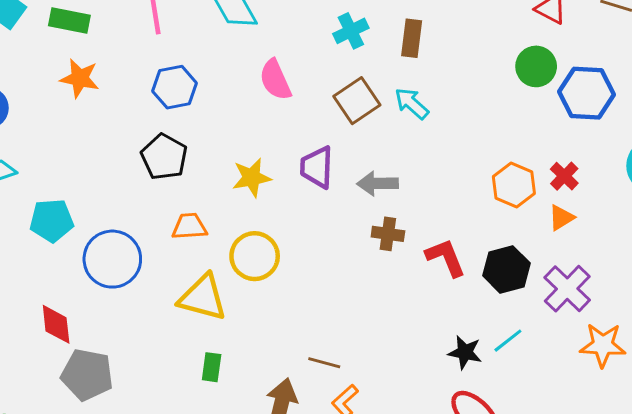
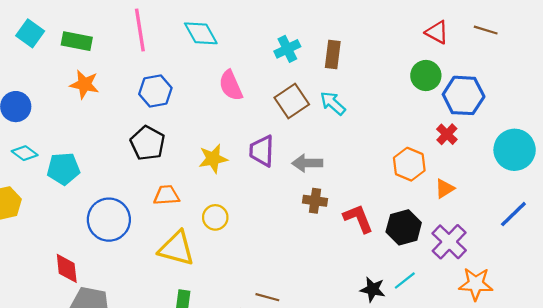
red cross: (564, 176) -> (447, 134), moved
cyan pentagon: (52, 221) -> (63, 169), moved
yellow circle: (255, 256) -> (215, 217), size x0.7

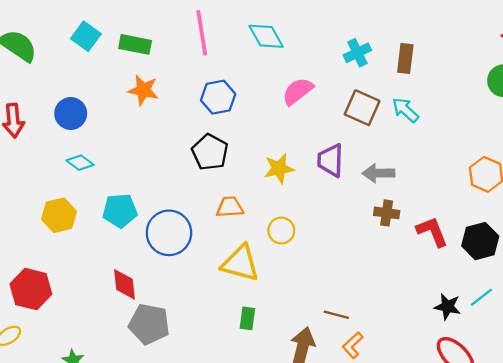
pink semicircle: (231, 85) -> (298, 91), turned 76
brown square: (292, 101) -> (362, 108), turned -32
cyan pentagon: (63, 169) -> (120, 211), moved

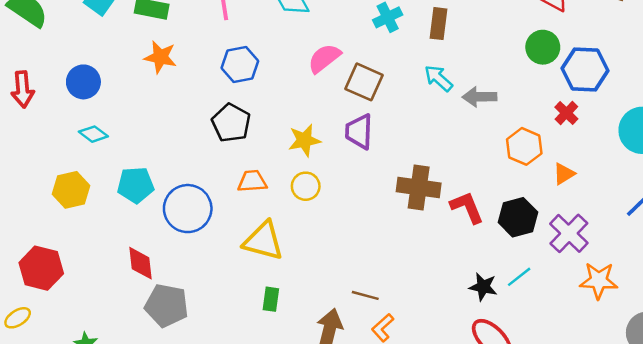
brown square: (362, 108) -> (364, 82), moved
gray arrow: (378, 173) -> (479, 97), moved
brown cross: (387, 213) -> (419, 187), size x1.6
yellow circle: (281, 231) -> (306, 186), moved

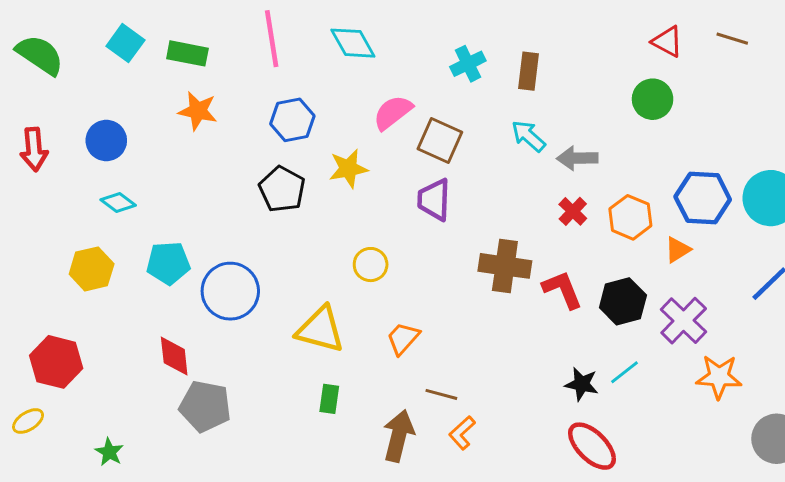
blue hexagon: (585, 69) -> (703, 198), moved
red cross: (566, 113) -> (573, 211), moved
yellow star: (304, 140) -> (348, 169), moved
orange trapezoid: (252, 181) -> (403, 338), moved, turned -44

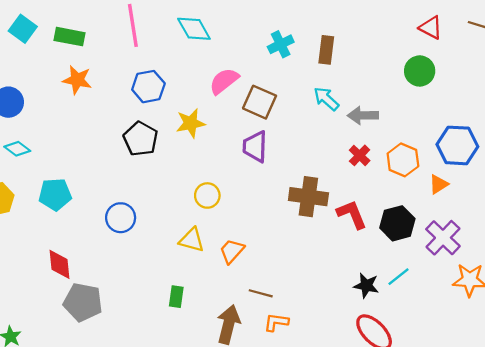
blue circle: (230, 291) -> (121, 218), moved, size x0.7
yellow triangle: (320, 329) -> (192, 240), moved, size x0.7
orange L-shape: (462, 433) -> (276, 322), turned 50

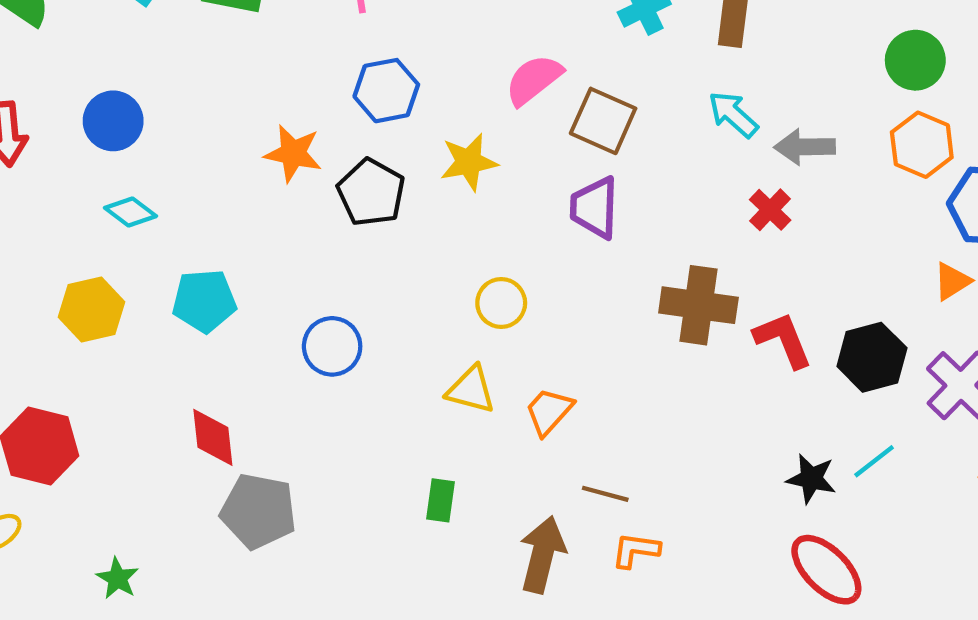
orange star: (77, 80) -> (293, 153), moved
red cross: (360, 155) -> (770, 210), moved
orange hexagon: (403, 160) -> (922, 145), moved

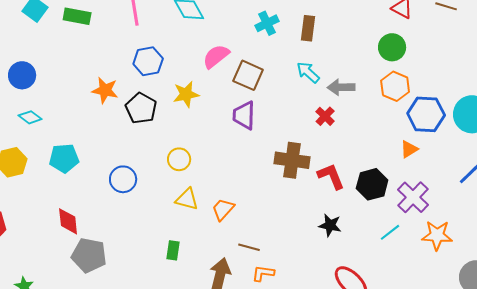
yellow circle: (501, 303) -> (179, 159), moved
cyan line: (874, 461) -> (390, 232), moved
black star: (811, 479) -> (330, 225), moved

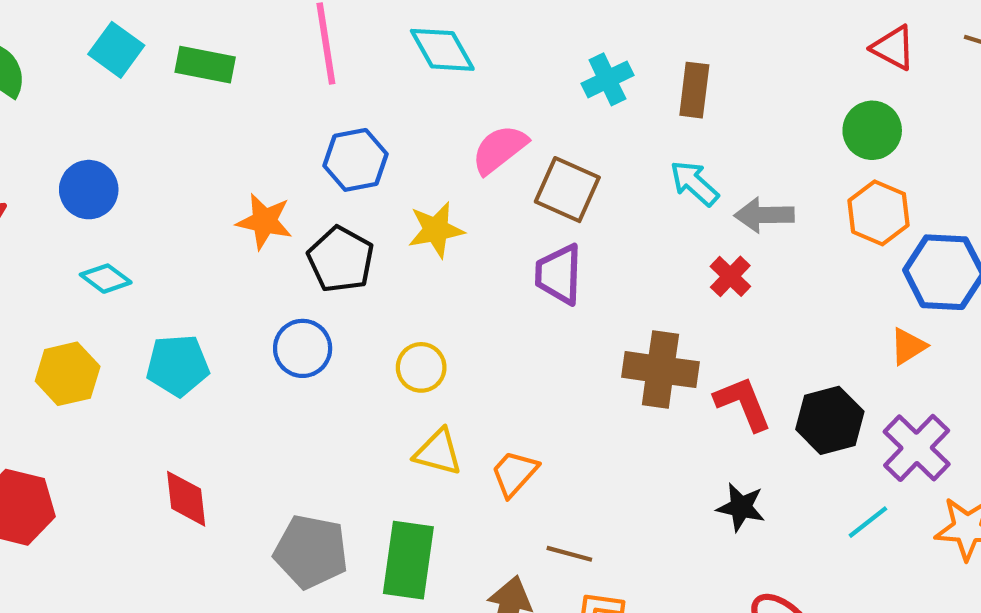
blue circle: (123, 179) -> (303, 348), moved
green rectangle: (173, 250) -> (408, 560), size x1.8
gray pentagon: (89, 255) -> (311, 552), moved

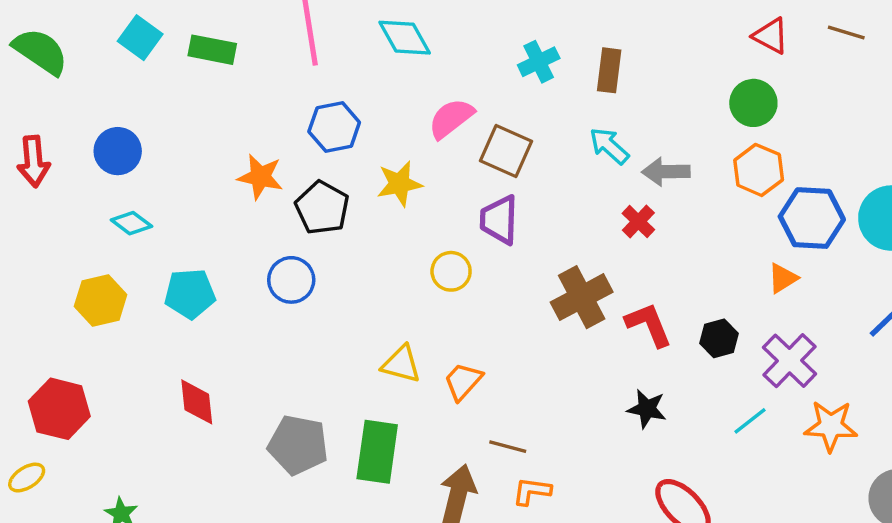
yellow circle: (421, 367) -> (451, 271), moved
brown cross: (660, 370) -> (582, 297), turned -36
black hexagon: (830, 420) -> (719, 338), size x0.7

